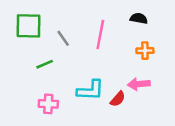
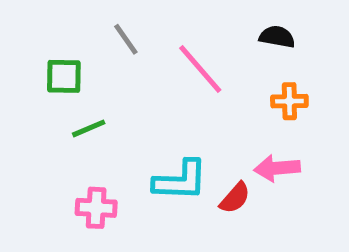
green square: (28, 26) -> (64, 76), moved, size x0.7
pink line: (100, 35) -> (200, 69), turned -52
gray line: (63, 38) -> (126, 39), moved

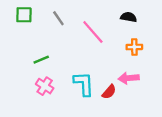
green square: (64, 76) -> (24, 15), moved
cyan L-shape: (180, 181) -> (84, 84), turned -95
pink cross: (96, 208) -> (45, 86), moved, turned 30

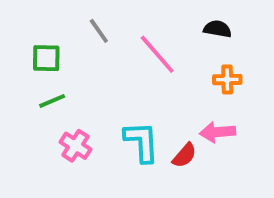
green square: (24, 15) -> (46, 58), moved
green line: (41, 60) -> (52, 101), moved

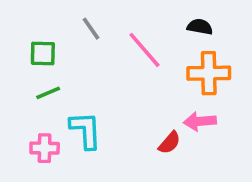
orange cross: (227, 80) -> (209, 73), size x1.6
cyan L-shape: (142, 142) -> (86, 130), moved
pink cross: (75, 146) -> (45, 148), moved, turned -32

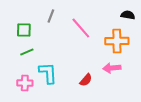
black semicircle: (200, 27) -> (128, 15), moved
gray line: (91, 29) -> (51, 16), turned 56
red semicircle: (169, 143) -> (86, 80), moved

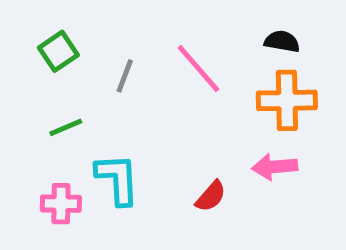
black semicircle: (128, 15) -> (282, 41), moved
gray line: (51, 16) -> (125, 76), moved
green square: (24, 30) -> (58, 51), moved, turned -35

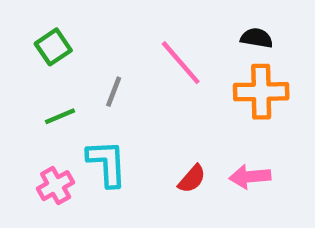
gray line: (125, 76) -> (114, 92), moved
pink arrow: (275, 167) -> (250, 177), moved
pink cross: (61, 204) -> (56, 186), turned -30

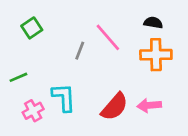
gray line: (114, 92) -> (80, 51), moved
green line: (60, 116) -> (18, 77), moved
red semicircle: (192, 179) -> (115, 107), size x1.6

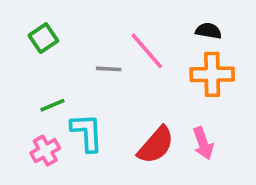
gray line: (80, 51) -> (109, 69), turned 72
green line: (18, 77) -> (52, 105), moved
pink arrow: (149, 105) -> (203, 143), turned -105

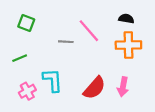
green square: (43, 38) -> (26, 23), turned -35
green line: (52, 105) -> (20, 58), moved
pink arrow: (203, 143) -> (123, 87), turned 30

